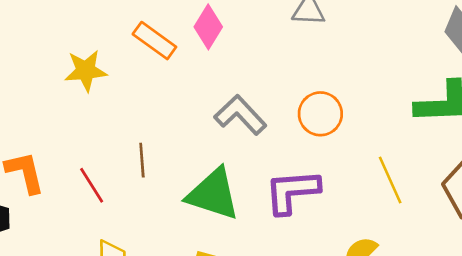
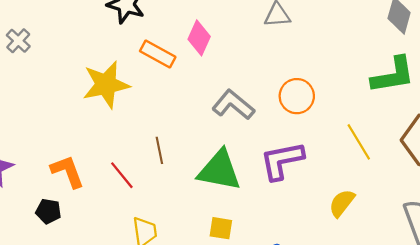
yellow star: (86, 71) -> (106, 85), size x1.4

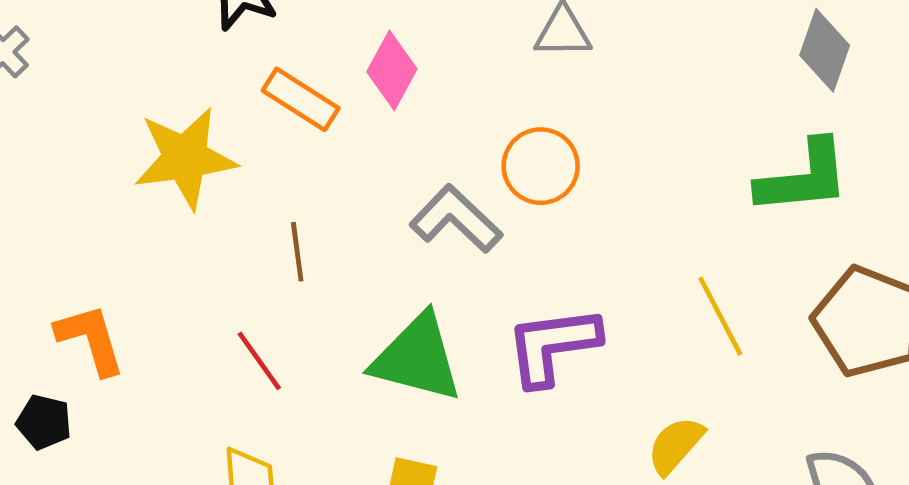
orange circle: (297, 96) -> (541, 166), moved
brown line: (159, 150) -> (297, 252), moved
red line: (122, 175) -> (259, 361), moved

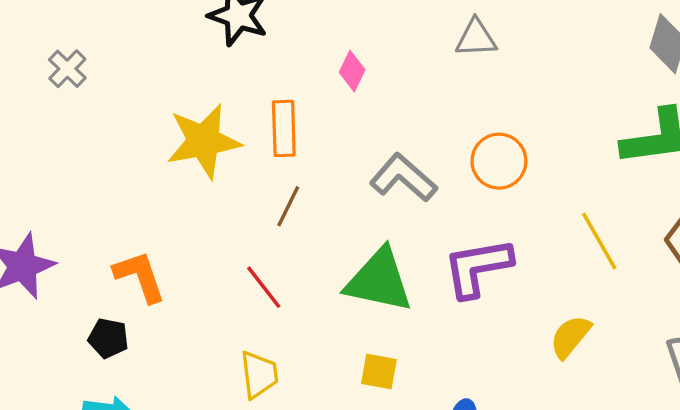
pink diamond: (392, 70) -> (352, 71), size x0.7
orange rectangle: (301, 99) -> (284, 128), moved, turned 58
orange circle: (541, 166) -> (499, 161), moved
brown line: (297, 252) -> (288, 206), turned 36

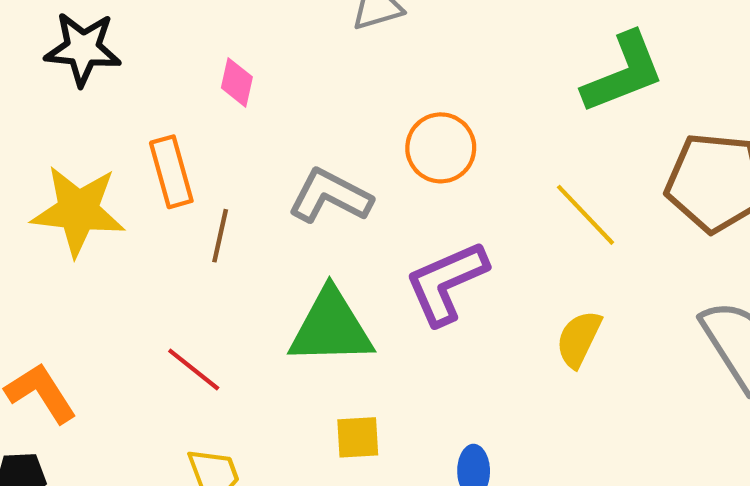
yellow star: (204, 141) -> (78, 211), turned 30
brown line: (288, 206) -> (220, 236), moved

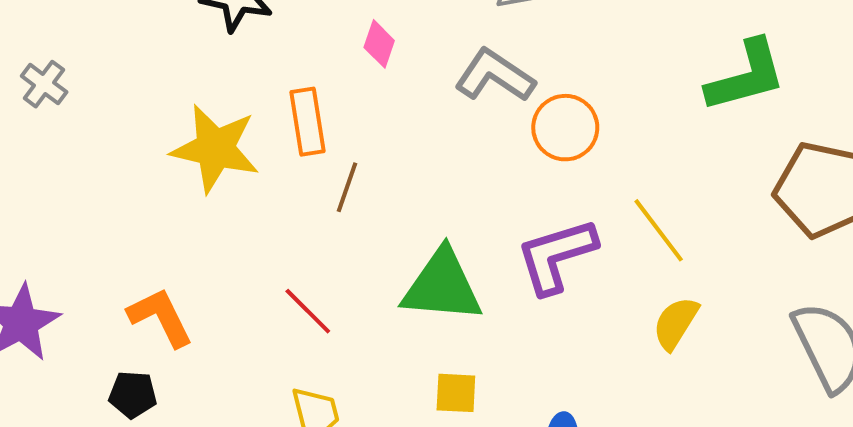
gray L-shape: (330, 196) -> (495, 76), moved
yellow line: (586, 215) -> (659, 230), moved

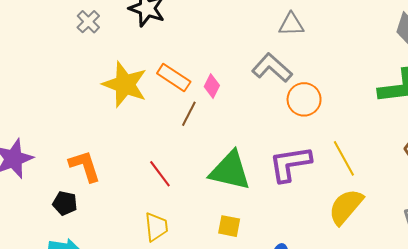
pink diamond: (379, 44) -> (212, 86), moved
gray cross: (44, 84) -> (88, 22), moved
orange rectangle: (308, 122) -> (174, 77), turned -56
yellow semicircle: (676, 323) -> (346, 207), size x1.4

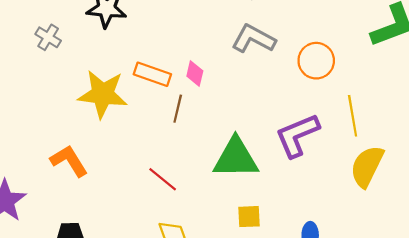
orange circle: (304, 99) -> (316, 61), moved
yellow line: (344, 158) -> (353, 116), turned 33
orange L-shape: (85, 166) -> (69, 161), moved

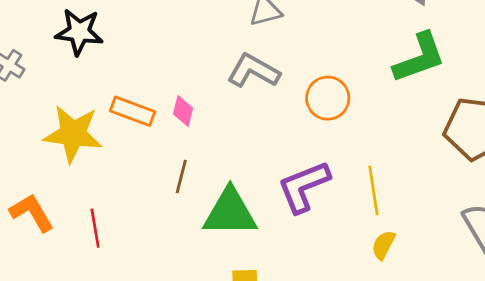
brown line: (178, 109) -> (181, 176), moved
yellow line: (353, 116) -> (373, 190), moved
yellow semicircle: (367, 166) -> (383, 245), moved, size x0.6
red line: (163, 179) -> (95, 228), moved, turned 40

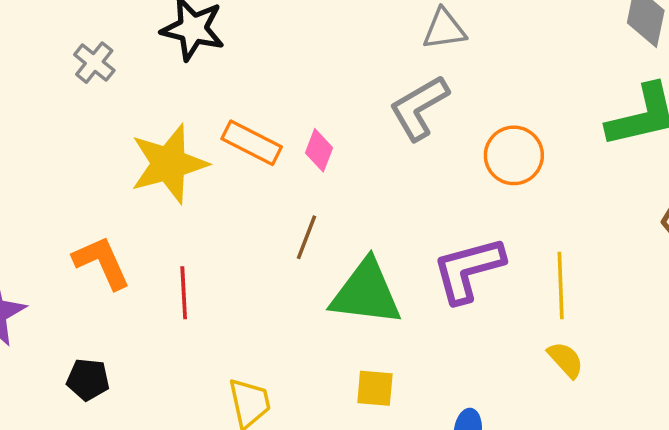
gray L-shape: (253, 71) -> (419, 108), turned -66
yellow star: (73, 134) -> (169, 164), turned -30
yellow semicircle: (383, 245) -> (566, 360), turned 104

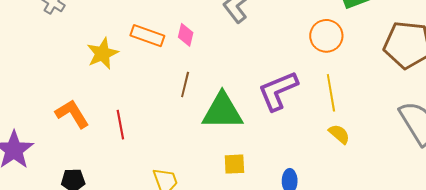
orange circle: (514, 155) -> (326, 36), moved
yellow star: (169, 164) -> (102, 54), size x0.7

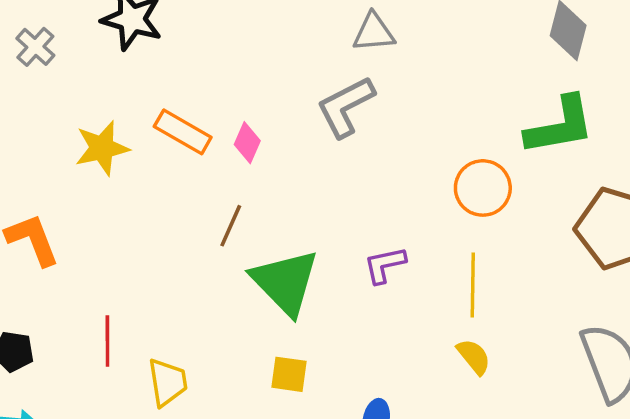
purple L-shape: (278, 91) -> (385, 265), size x0.6
green triangle: (222, 111) -> (285, 282), turned 36
red line: (120, 125) -> (107, 341), moved

